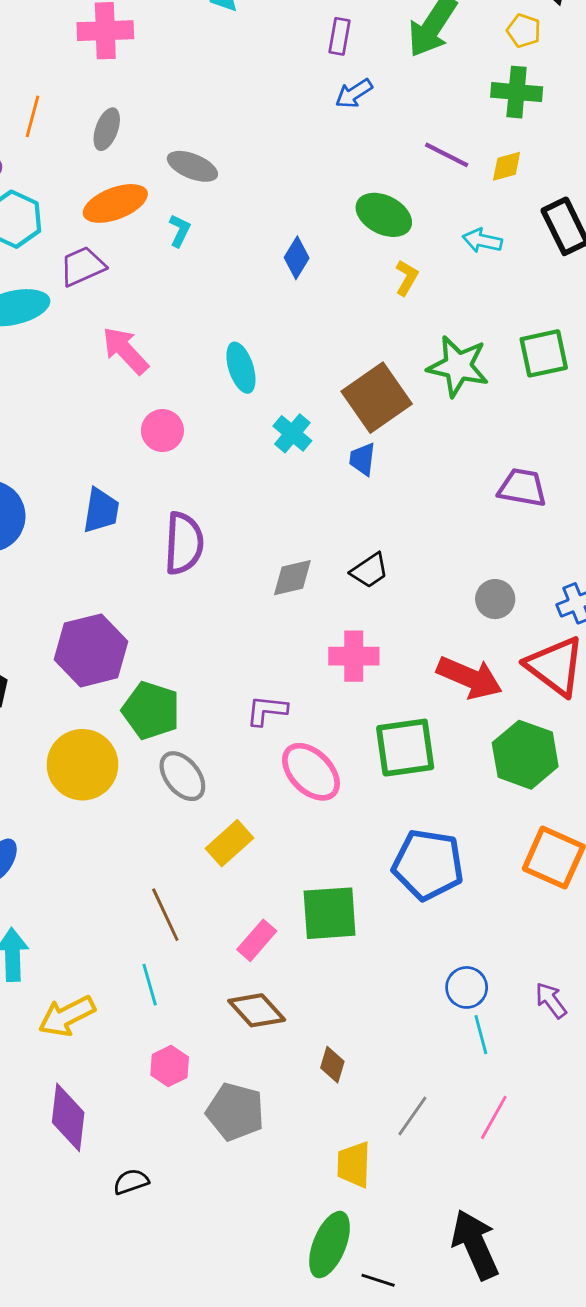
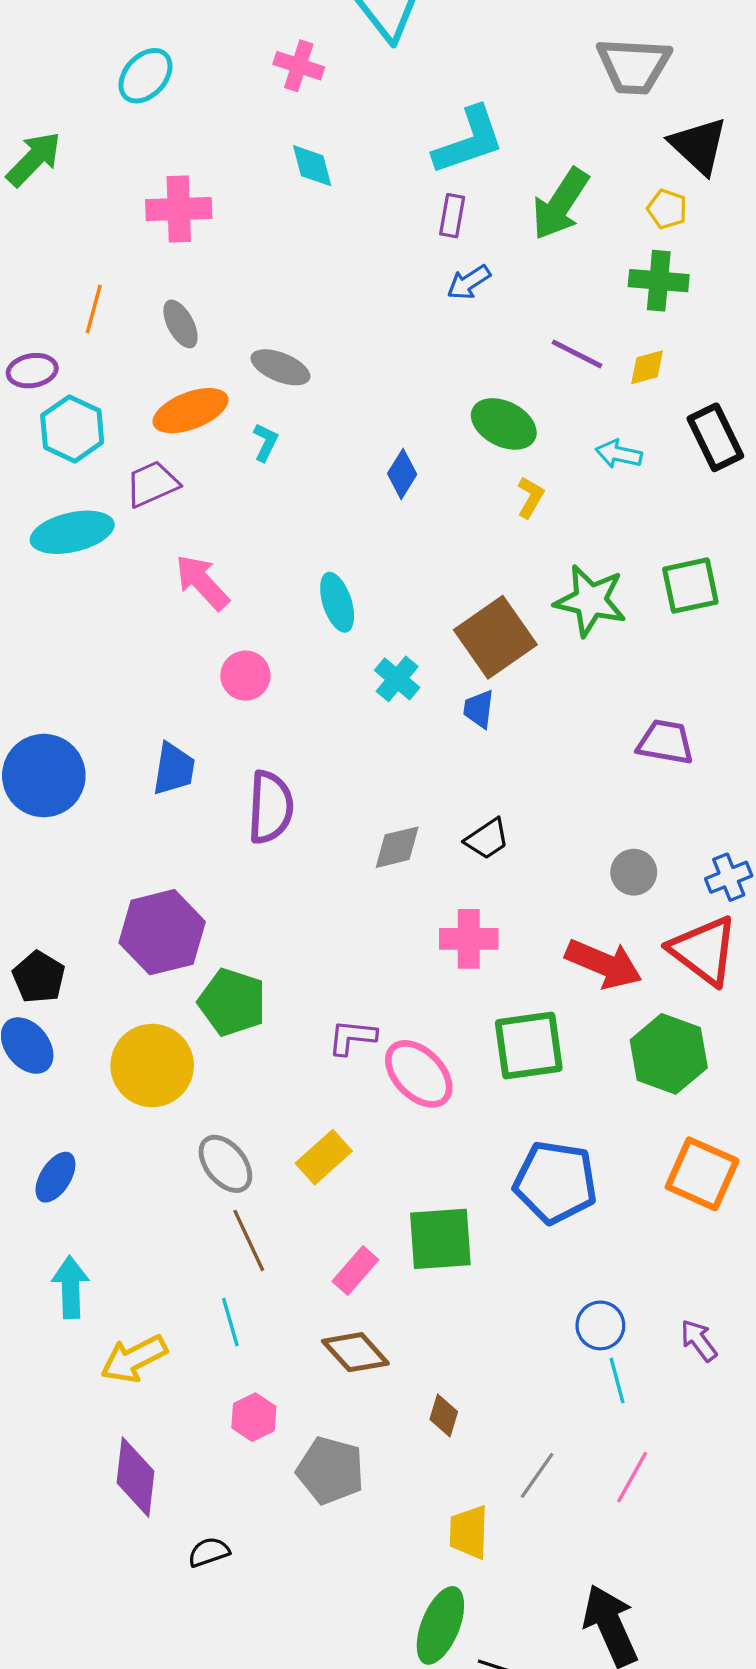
gray ellipse: (107, 129) -> (180, 324), turned -48
purple L-shape: (267, 710) -> (352, 1037), moved
gray ellipse: (182, 776) -> (225, 1164), moved

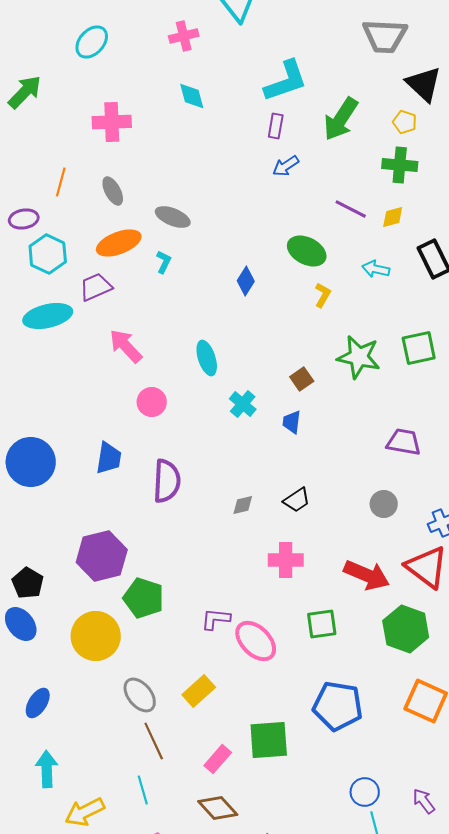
pink cross: (299, 66) -> (184, 36), turned -32
brown square: (495, 637) -> (302, 379), size x0.5
gray diamond: (397, 847) -> (243, 505), size x0.7
gray circle: (634, 872) -> (384, 504), moved
green square: (529, 1046) -> (322, 624), size x0.7

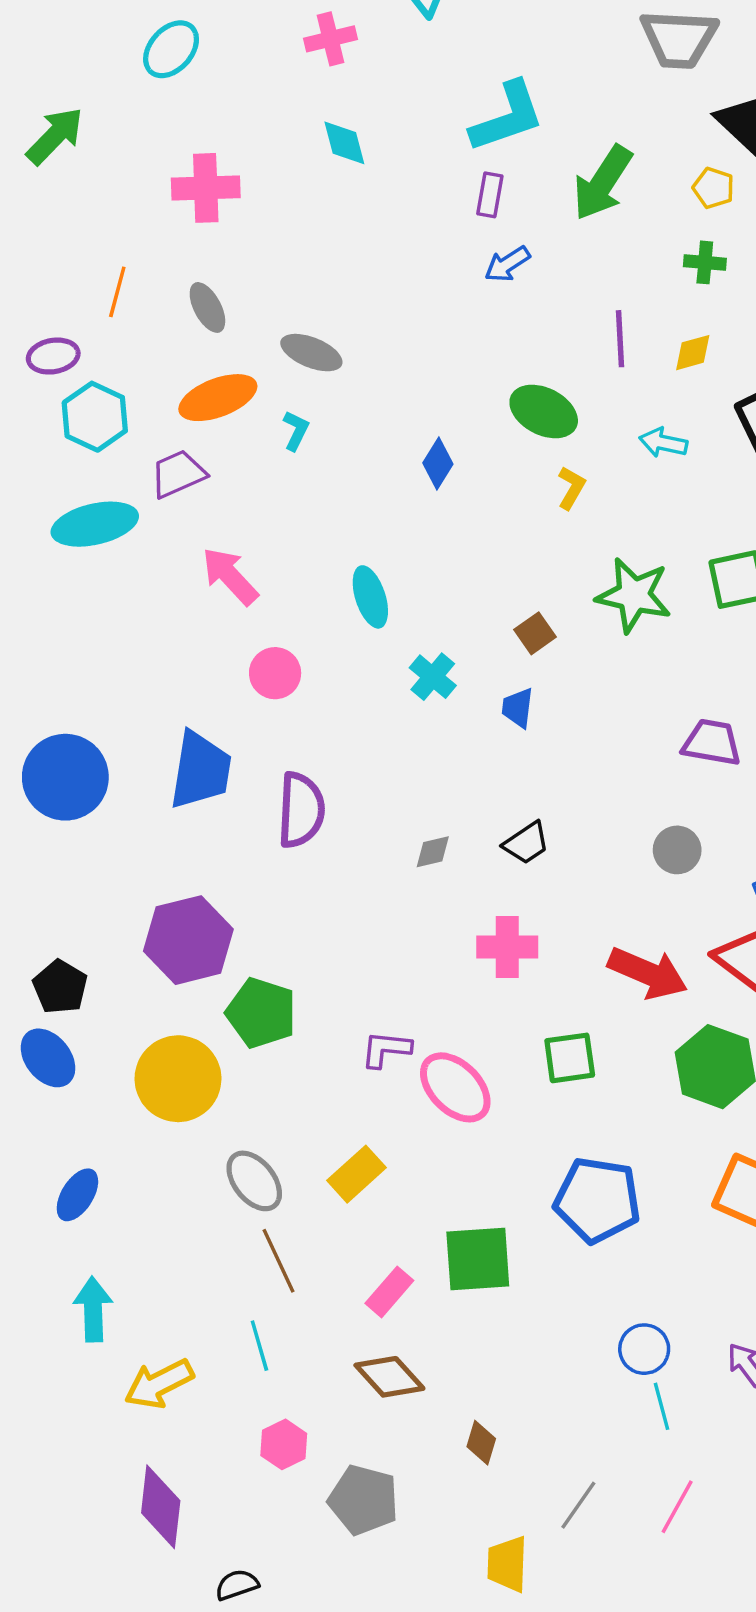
green cross: (400, 165) -> (705, 262), size x0.7
purple line: (351, 209) -> (620, 339), turned 60
blue trapezoid: (109, 458) -> (201, 770), size x1.4

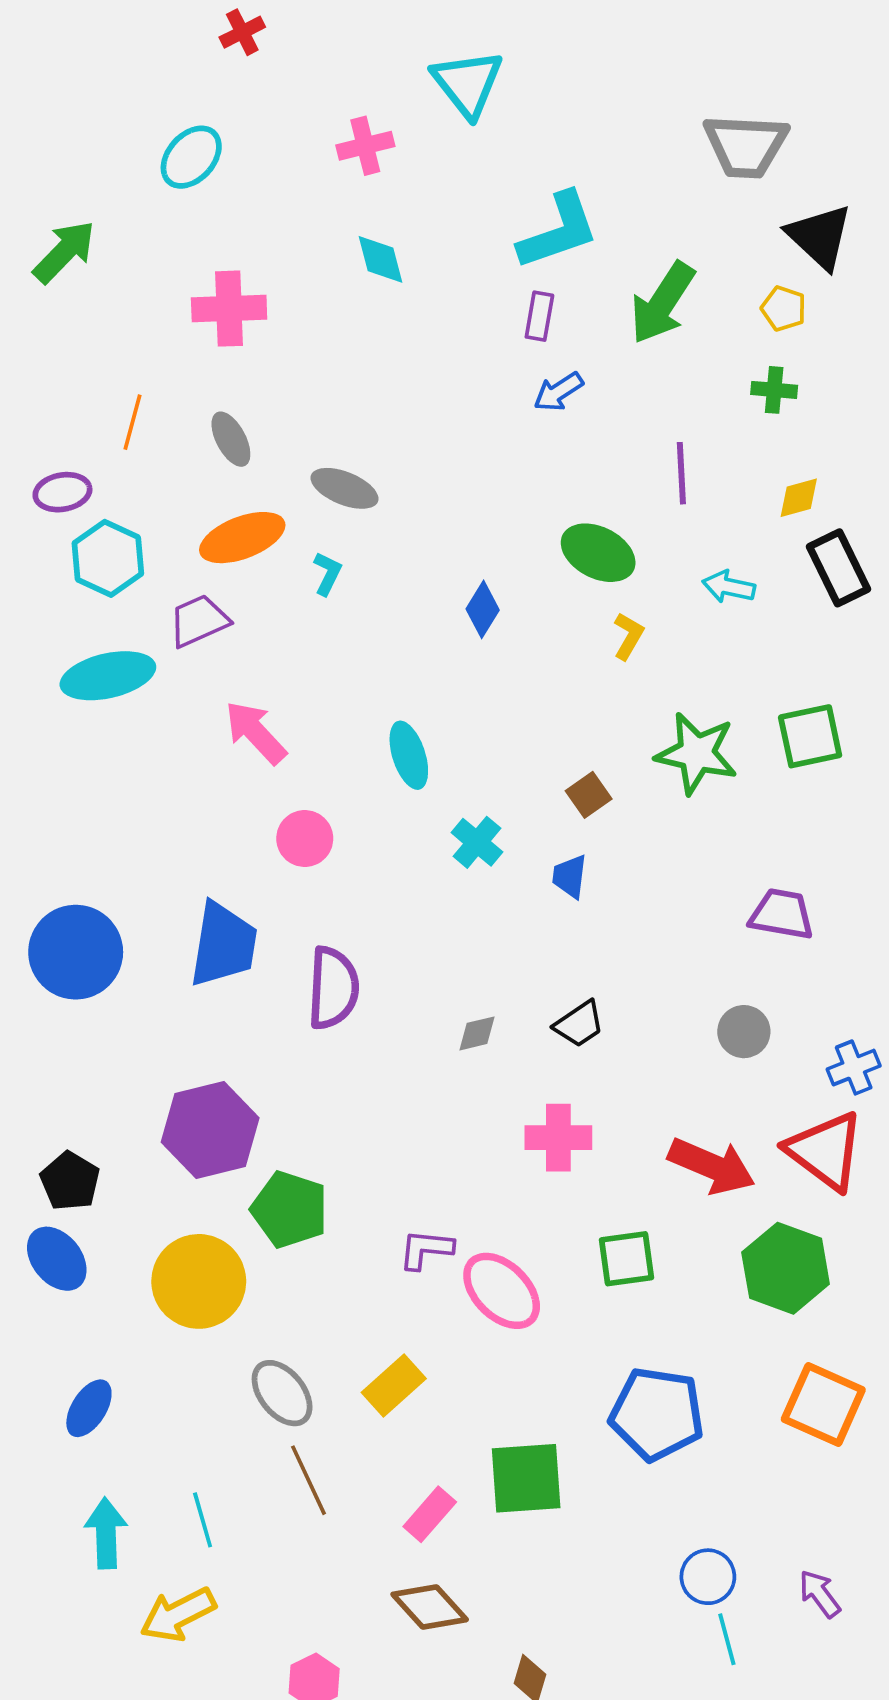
yellow diamond: (693, 353) -> (799, 498), moved
cyan line: (259, 1346) -> (203, 1520), moved

